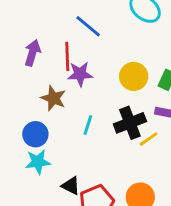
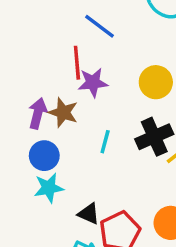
purple arrow: (32, 53) -> (38, 113), moved

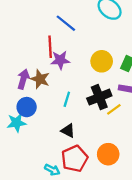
cyan star: (49, 188) -> (16, 123), moved
black triangle: (89, 214) -> (68, 131), moved

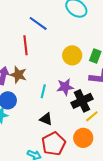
purple star: (60, 60) -> (65, 87), moved
black cross: (99, 97) -> (82, 101), moved
yellow line: (114, 109) -> (92, 116), moved

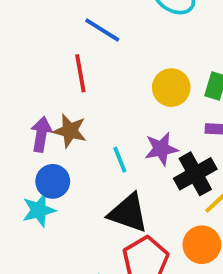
cyan line: (43, 91) -> (120, 160), turned -32
black triangle: (46, 119) -> (128, 213), size x1.6

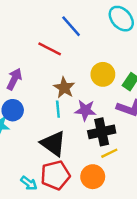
red line: (80, 73) -> (50, 49), turned -70
brown star: (70, 131) -> (64, 88), moved

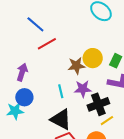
blue line: (71, 26) -> (35, 24), moved
red line: (50, 49) -> (47, 44), turned -48
brown star: (64, 88) -> (76, 66), moved, turned -30

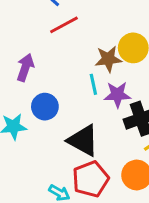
cyan line: (61, 91) -> (93, 84), moved
blue circle: (24, 97) -> (45, 107), moved

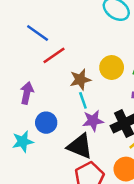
brown star: (108, 59) -> (80, 80), moved
purple star: (117, 95) -> (93, 121), moved

